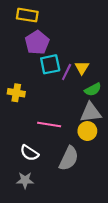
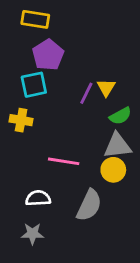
cyan square: (50, 64) -> (34, 85), moved
white semicircle: (29, 153) -> (38, 198), turned 144

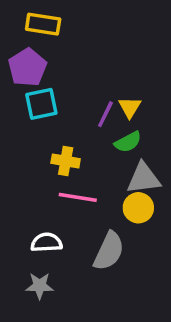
purple pentagon: (48, 55) -> (27, 67), moved
green semicircle: (120, 116) -> (128, 142), moved
yellow cross: (21, 120) -> (66, 161), moved

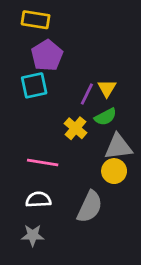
purple pentagon: (27, 67) -> (47, 55), moved
yellow cross: (66, 161) -> (75, 128), moved, turned 30
pink line: (78, 197) -> (43, 162), moved

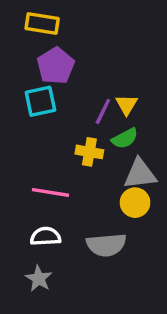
yellow cross: (75, 128) -> (89, 152), turned -30
gray semicircle: (90, 207) -> (106, 245), turned 60
gray star: (33, 235) -> (39, 279), turned 30

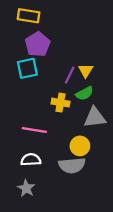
yellow circle: (135, 203) -> (80, 146), moved

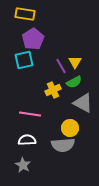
purple line: (70, 75) -> (61, 66), turned -56
yellow cross: (60, 103) -> (53, 90), turned -35
gray triangle: (95, 117) -> (83, 103), turned 35

